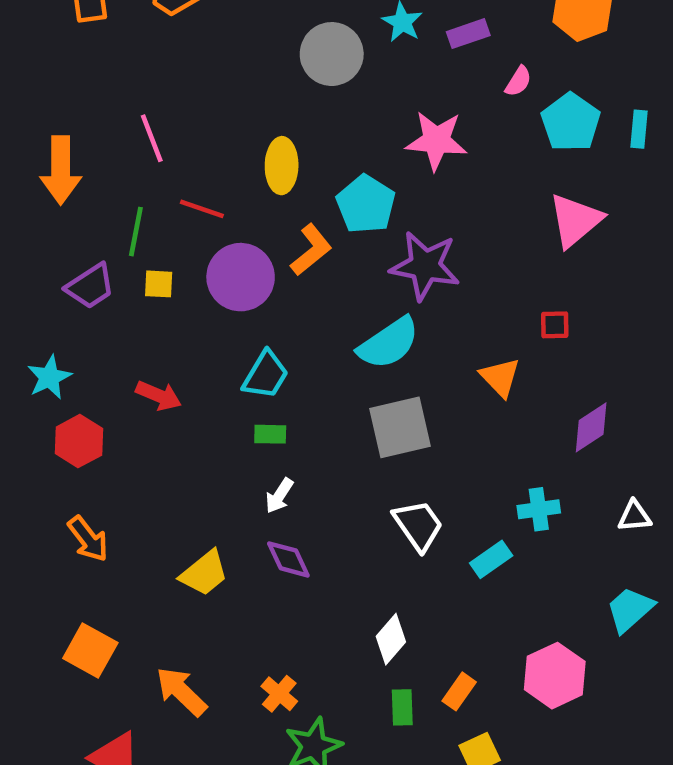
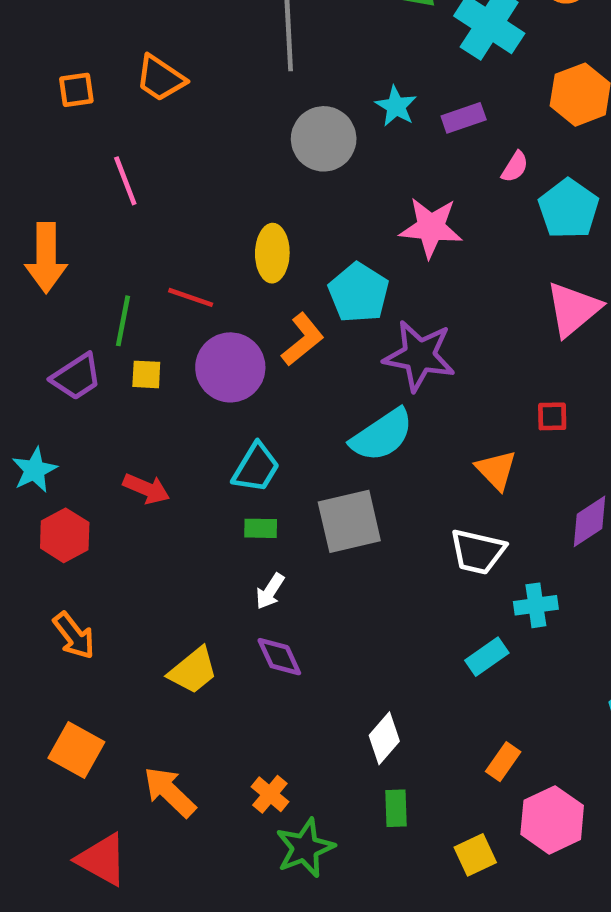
pink line: (152, 138) -> (125, 181), moved
gray square: (400, 427) -> (349, 521), moved
white trapezoid: (418, 525) -> (478, 552), moved, turned 138
pink hexagon: (555, 676) -> (552, 820), moved
orange rectangle: (459, 691) -> (503, 762), moved

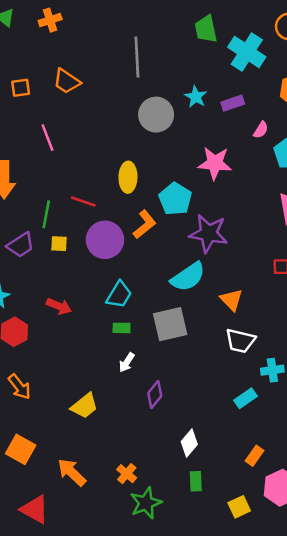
orange triangle: (496, 470) -> (231, 300), moved
purple diamond: (279, 657) -> (155, 394), moved, turned 64

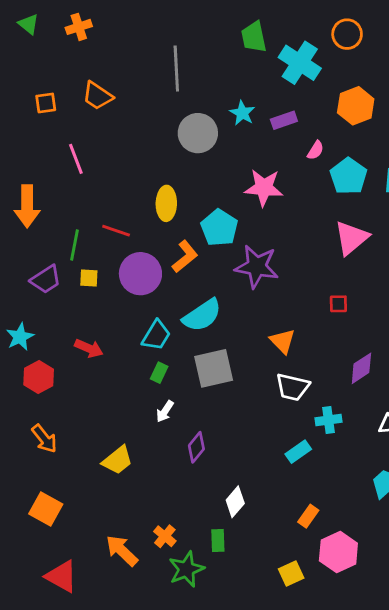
cyan semicircle: (188, 277) -> (202, 315), moved
green rectangle: (122, 328) -> (159, 373), turned -66
orange arrow: (72, 472) -> (122, 551), moved
green rectangle: (196, 481) -> (218, 541), moved

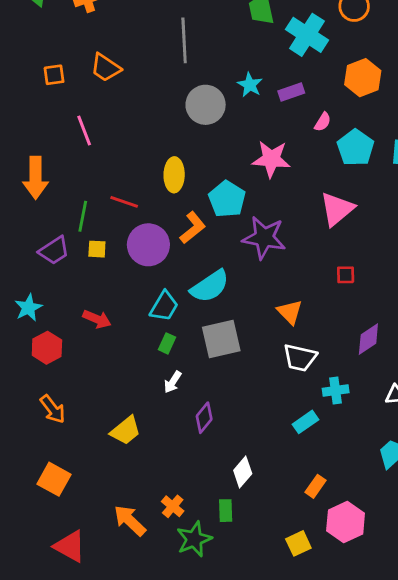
pink triangle: (351, 238) -> (337, 209), moved

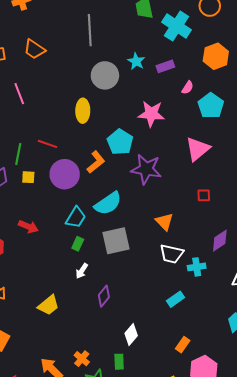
yellow ellipse: (174, 175) -> (83, 111), moved
cyan cross: (336, 391) -> (197, 267), moved

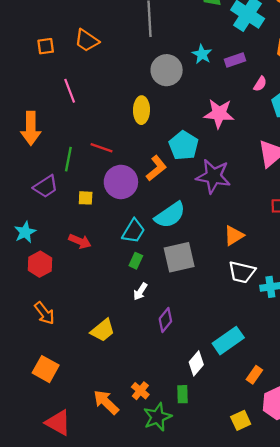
yellow square: (28, 177) -> (86, 198), moved
orange triangle: (164, 222) -> (234, 236), turned 42
cyan rectangle: (175, 299) -> (228, 341), moved, size x1.5

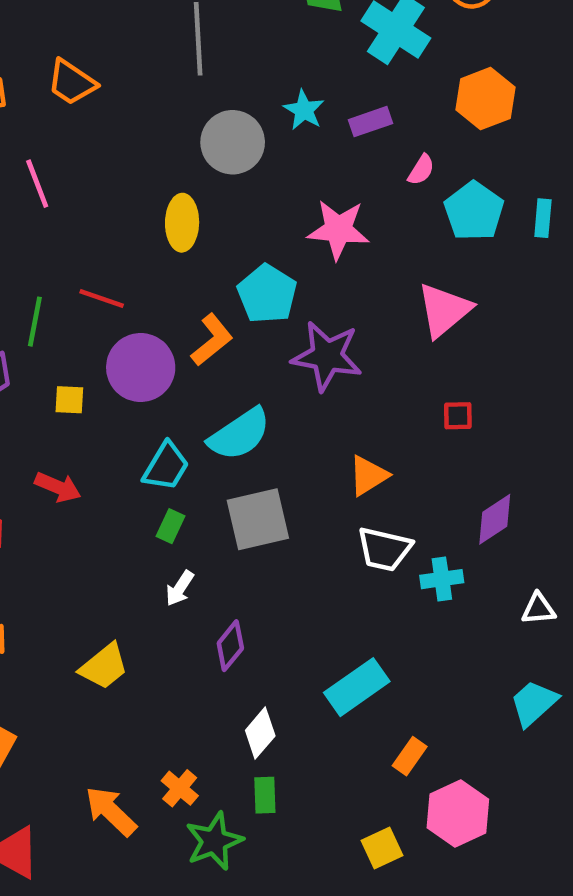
white diamond: (196, 363) -> (260, 733), moved

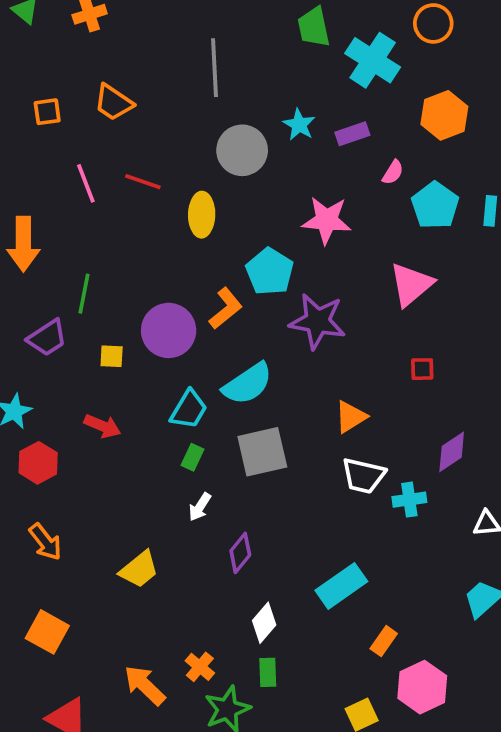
red line: (102, 299) -> (143, 182), moved

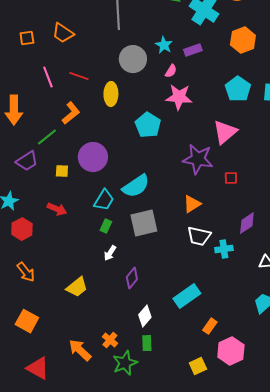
pink semicircle: (393, 172) -> (171, 71), moved
green line: (84, 294) -> (47, 137), turned 40
orange L-shape: (226, 308) -> (71, 113), moved
purple star: (317, 321) -> (198, 159), moved

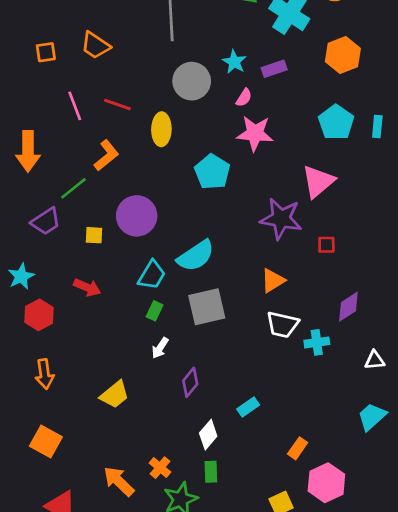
orange arrow: (26, 272) -> (44, 374), turned 30
cyan rectangle: (187, 296) -> (248, 407), moved, size x0.6

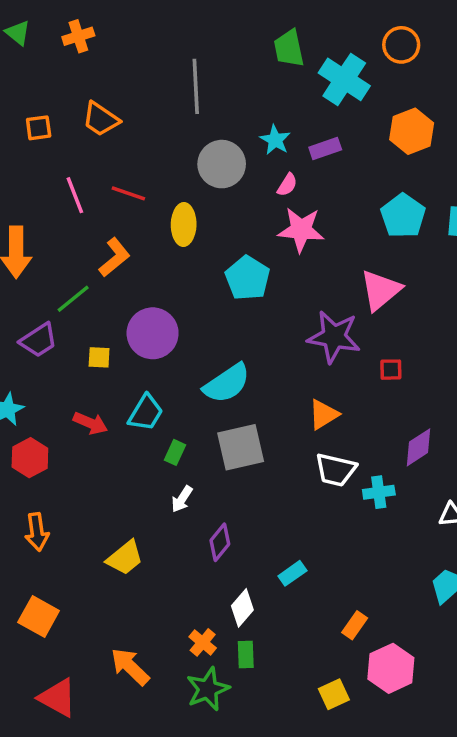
cyan trapezoid: (152, 275) -> (146, 413), moved
orange cross: (160, 468) -> (203, 642), moved

